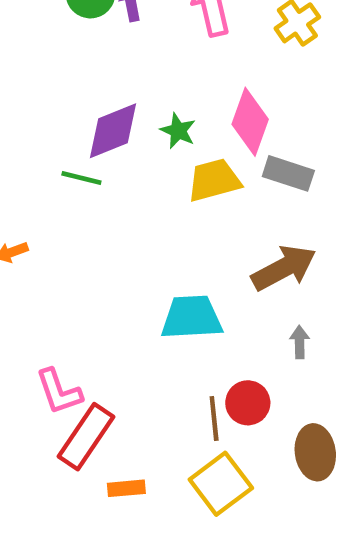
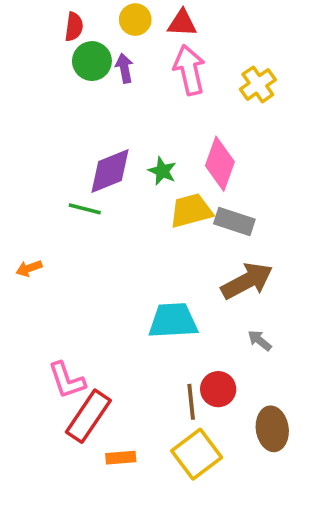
gray rectangle: (288, 173) -> (234, 221), moved
gray arrow: (300, 342) -> (260, 340), turned -50

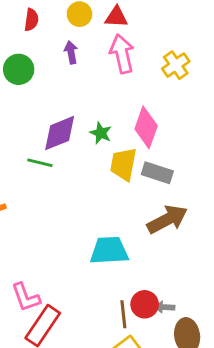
green circle: (92, 61) -> (19, 69), moved
yellow trapezoid: (191, 211) -> (123, 164), turned -64
gray arrow: (260, 340) -> (164, 307), moved, turned -36

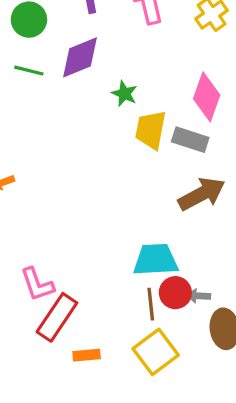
pink diamond: (146, 127) -> (207, 97), moved
purple diamond: (60, 133) -> (80, 57), moved
green line: (40, 163) -> (29, 71), moved
cyan trapezoid: (109, 251) -> (156, 260), moved

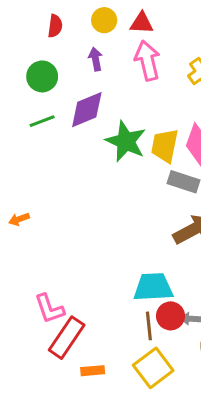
green line: (29, 71) -> (42, 121), turned -35
green star: (124, 94) -> (126, 141), size x1.8
yellow trapezoid: (151, 130) -> (165, 146), moved

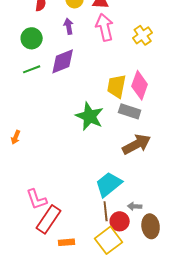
green star: (126, 141) -> (90, 116), moved
orange arrow: (19, 219) -> (16, 137), turned -48
cyan trapezoid: (153, 287) -> (109, 184), turned -36
red circle: (170, 316) -> (120, 221), moved

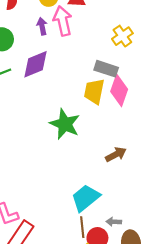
pink arrow: (105, 27) -> (63, 21), moved
gray rectangle: (130, 111) -> (106, 69), moved
brown arrow: (137, 144) -> (116, 154), size x0.7

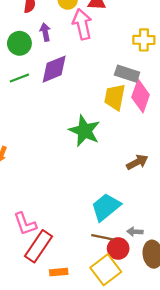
purple arrow: (42, 26) -> (45, 32), moved
yellow cross: (122, 36) -> (144, 40), turned 36
brown line: (82, 227) -> (102, 237), turned -72

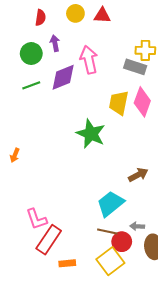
pink arrow: (82, 24) -> (89, 60), moved
gray rectangle: (127, 74) -> (135, 67), moved
brown arrow: (137, 162) -> (138, 175), moved

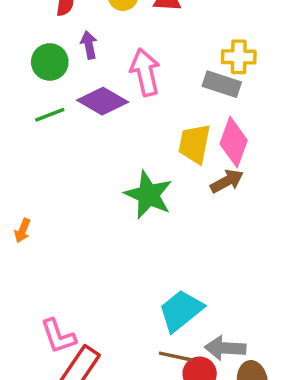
purple diamond: (63, 77) -> (103, 101), turned 52
brown arrow: (138, 175) -> (227, 181), moved
gray arrow: (137, 226) -> (225, 348), size x1.6

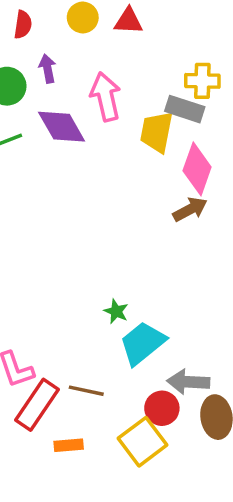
purple diamond: (103, 101) -> (62, 127), turned 30
yellow trapezoid: (194, 144) -> (157, 132), moved
green star: (149, 195) -> (116, 311), moved, size x0.5
brown line: (176, 357) -> (86, 391), moved

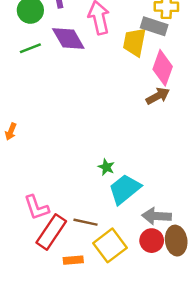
red circle: (162, 408) -> (152, 241), moved
yellow square: (143, 442) -> (110, 245), moved

